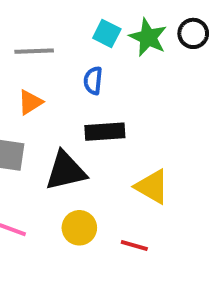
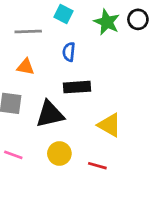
cyan square: (107, 33) -> (63, 14), moved
orange triangle: (30, 102) -> (26, 67), turned 42

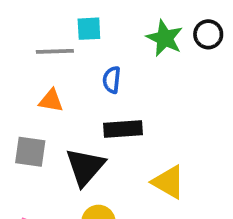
cyan square: (63, 14) -> (89, 29), moved, turned -30
black triangle: (50, 114) -> (85, 167), turned -36

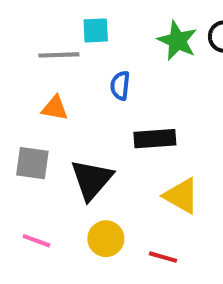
black rectangle: (123, 129) -> (155, 139), moved

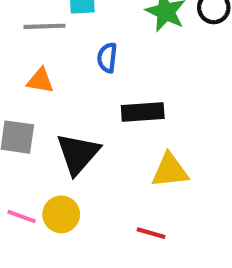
yellow triangle: (181, 196) -> (170, 171), turned -36
yellow circle: (106, 239) -> (61, 214), moved

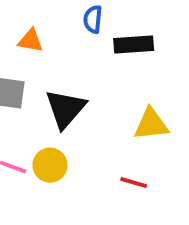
black rectangle: (143, 112) -> (134, 45), moved

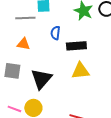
yellow triangle: (151, 124) -> (80, 71), moved

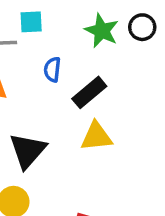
black rectangle: (76, 46) -> (89, 92), turned -36

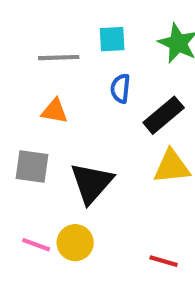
cyan square: (31, 22) -> (112, 39), moved

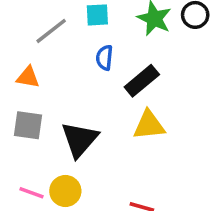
gray line: (59, 58) -> (51, 31), turned -36
orange triangle: (55, 111) -> (28, 77), moved

